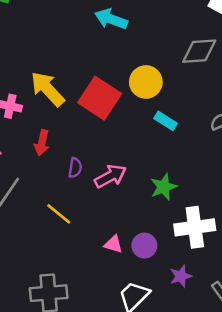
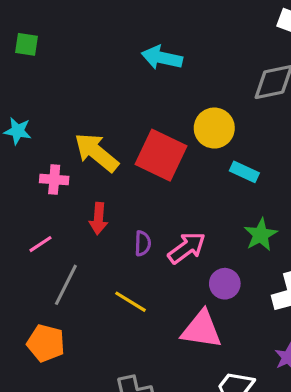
green star: (164, 187) -> (261, 235), moved
pink triangle: (113, 244) -> (202, 329), size x1.8
purple circle: (144, 246) -> (225, 284), moved

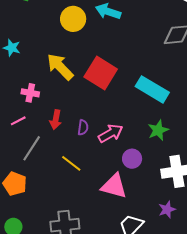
yellow circle: (214, 128) -> (73, 19), moved
cyan rectangle: (244, 172) -> (152, 89), size x1.8
pink cross: (54, 179) -> (30, 93), moved
red arrow: (98, 219) -> (56, 120), moved

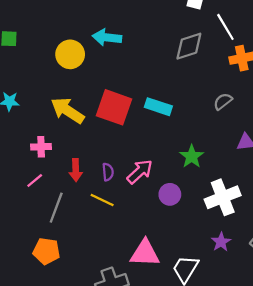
cyan rectangle: (152, 89) -> (158, 107), moved, size x0.7
yellow line: (71, 163) -> (102, 200), moved
pink triangle: (114, 186) -> (145, 253), moved

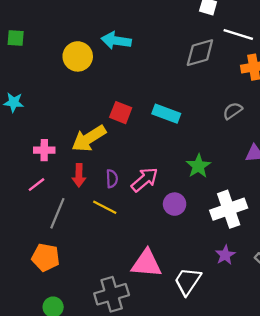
white line: (225, 27) -> (238, 34), turned -44
red square: (114, 107) -> (121, 113), size x0.6
yellow arrow: (68, 111) -> (89, 138), moved, turned -68

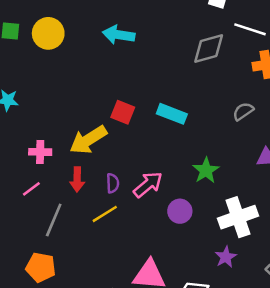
yellow circle: (78, 56) -> (48, 33), moved
yellow line: (105, 207) -> (105, 214), turned -60
purple star: (225, 255) -> (226, 257), moved

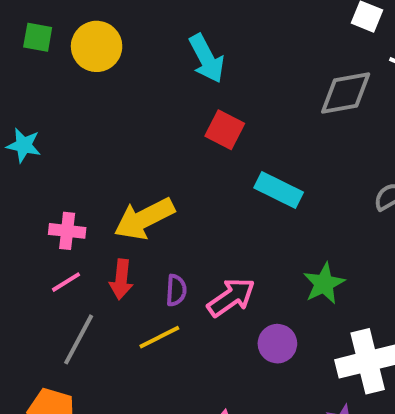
cyan arrow: (119, 35) -> (207, 59), turned -132
red square: (123, 112) -> (225, 130), moved
pink line: (31, 189) -> (66, 282), moved

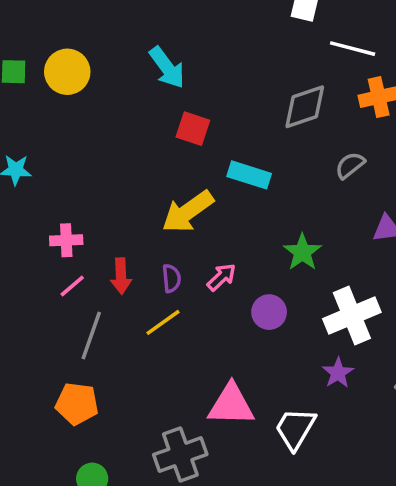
gray diamond: (346, 93) -> (305, 107), moved
yellow arrow: (144, 219) -> (188, 212), moved
pink arrow: (231, 297) -> (221, 277), size x0.7

